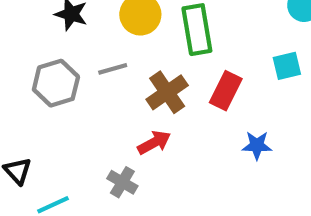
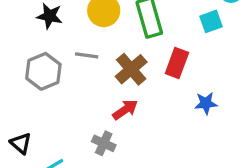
cyan square: (287, 66) -> (211, 21), moved
gray line: (113, 69) -> (87, 55), turned 30

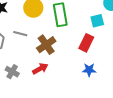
red rectangle: (177, 63) -> (86, 43), moved
gray cross: (104, 143) -> (12, 72), moved

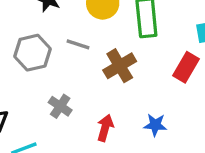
red arrow: (40, 69) -> (105, 128), moved, turned -49
blue star: (89, 70) -> (155, 125), moved

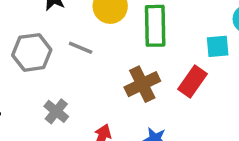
brown cross: (120, 66) -> (142, 84), moved

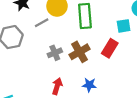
gray line: (81, 48) -> (42, 23), moved, turned -48
gray cross: (56, 111) -> (55, 53), moved, turned 32

